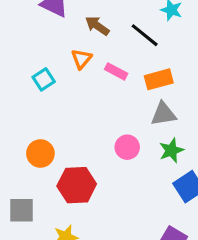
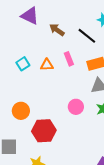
orange triangle: (81, 59) -> (47, 65), moved, turned 48
pink rectangle: (116, 71) -> (69, 59), turned 40

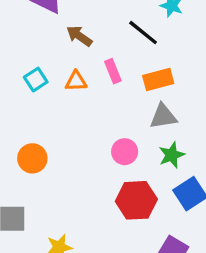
brown arrow: (57, 30) -> (79, 36), moved
red hexagon: (44, 131) -> (136, 200), moved

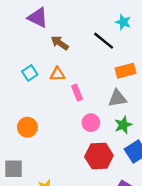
pink rectangle: (113, 71) -> (77, 93), moved
orange rectangle: (158, 80) -> (125, 71), moved

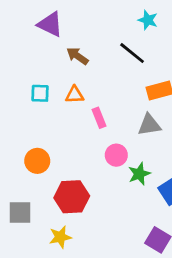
cyan star: (123, 22) -> (148, 20), moved
cyan square: (30, 73) -> (40, 93), turned 35
green star: (123, 125) -> (139, 174), moved
red hexagon: (99, 156) -> (72, 197), moved

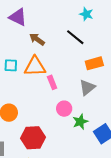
orange triangle: (75, 95) -> (35, 66), size x1.6
gray triangle: (149, 125) -> (87, 87), turned -30

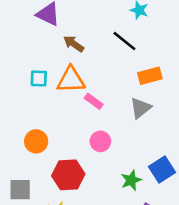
pink rectangle: (52, 82) -> (94, 101), turned -32
pink circle: (64, 109) -> (100, 141), moved
green star: (80, 122) -> (131, 180), moved

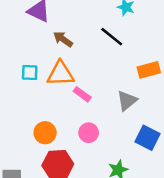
orange rectangle: (150, 76) -> (149, 70), moved
orange circle: (36, 141) -> (45, 133), moved
blue square: (162, 169) -> (148, 138), moved, turned -30

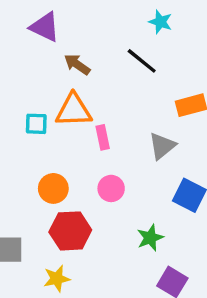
cyan square: (30, 73) -> (36, 124), moved
pink rectangle: (82, 94) -> (103, 137), turned 42

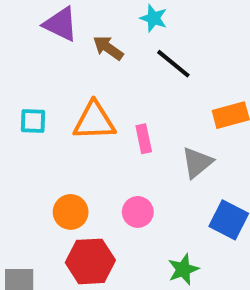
cyan star: (160, 22) -> (154, 18), moved
brown arrow: (77, 64) -> (108, 48), moved
cyan square: (36, 124) -> (33, 121), moved
pink rectangle: (103, 137) -> (144, 139), moved

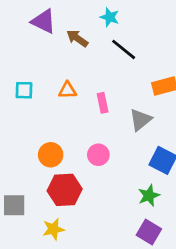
orange triangle: (94, 121) -> (67, 90), size x0.6
green star: (183, 269) -> (149, 195), moved

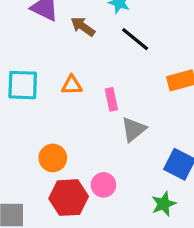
cyan square: (24, 90) -> (23, 85), size x1.5
gray triangle: (140, 120) -> (134, 129), moved
pink circle: (98, 155) -> (103, 185), moved

